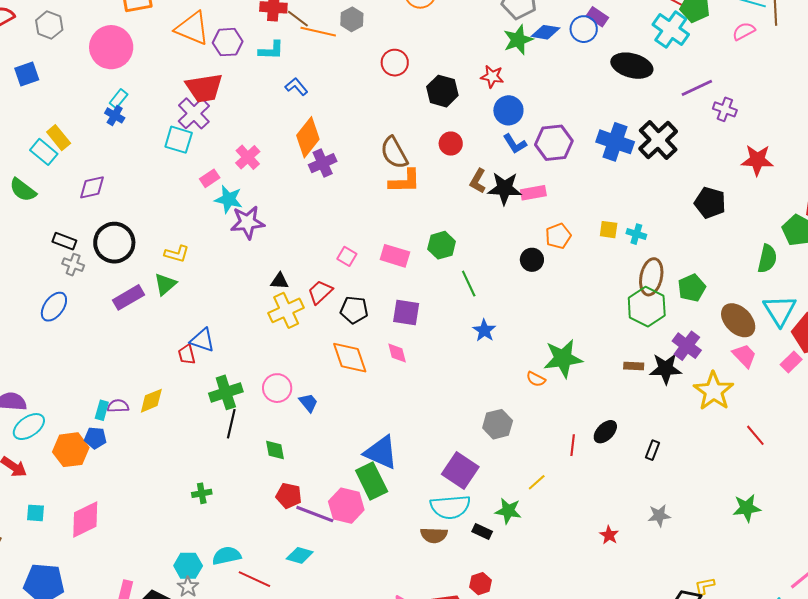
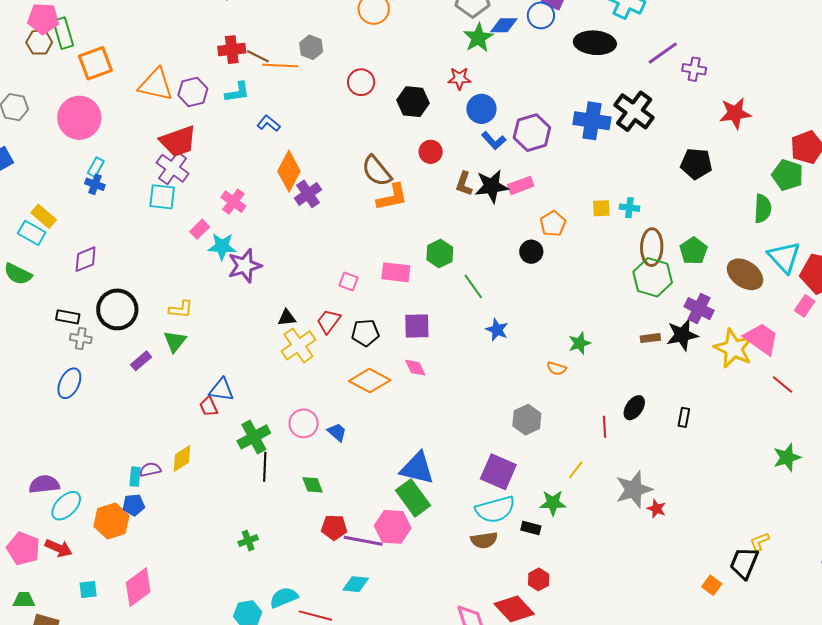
purple rectangle: (129, 297) -> (141, 361), size x0.7
pink trapezoid: (744, 356) -> (761, 339), moved, size x1.4
orange diamond: (350, 358) -> (370, 381), turned -33
green star: (563, 358) -> (579, 343), size x0.6
gray star: (659, 516) -> (634, 489), moved, size x1.6

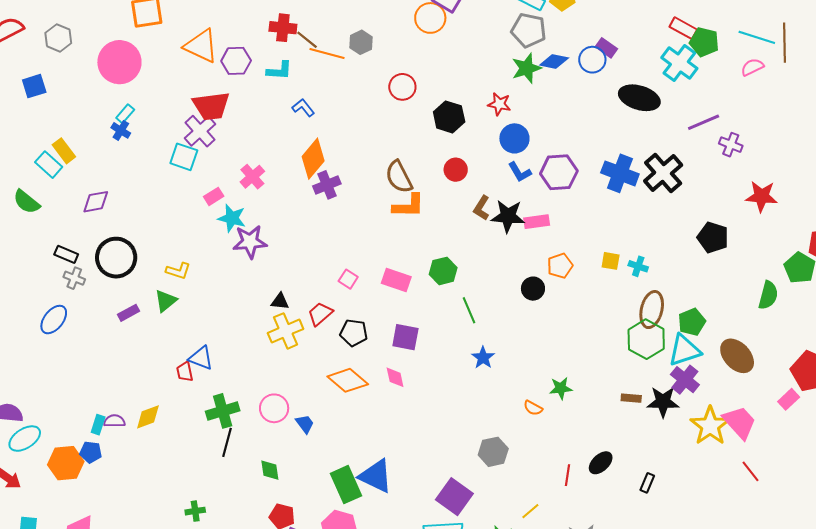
cyan triangle: (784, 257) -> (684, 350), moved, turned 42
green rectangle: (413, 498) -> (346, 485), moved

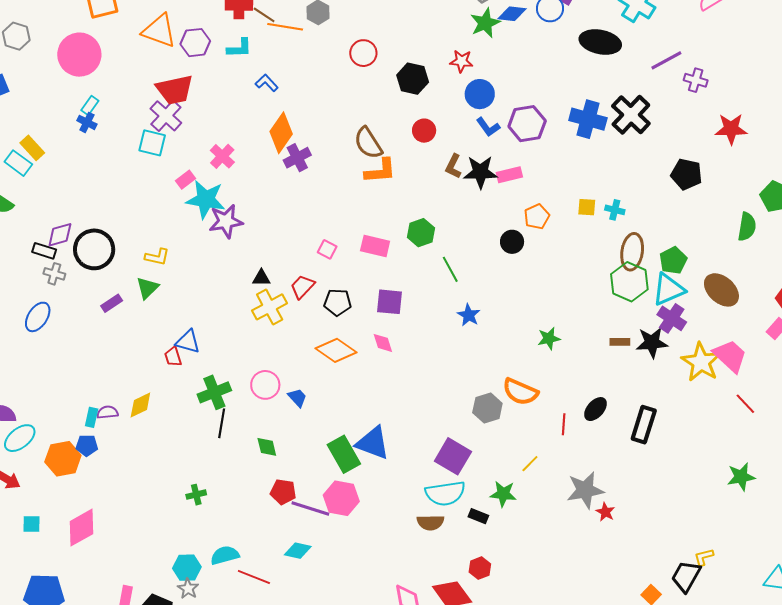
purple diamond: (96, 202) -> (60, 235), moved
cyan star: (232, 218) -> (206, 199), size x1.4
orange semicircle: (533, 408) -> (520, 392), moved, size x1.8
black rectangle: (647, 483) -> (644, 425), size x1.8

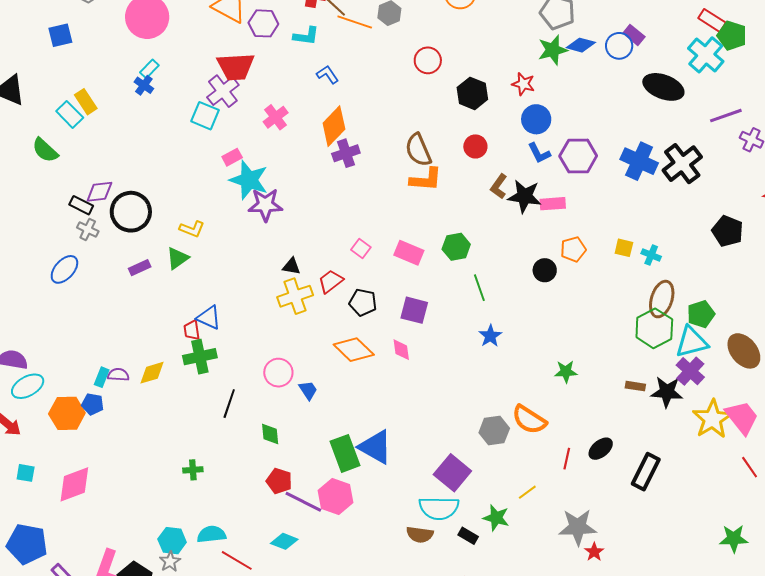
pink cross: (222, 156) -> (276, 117), moved
green cross: (214, 392) -> (200, 357), moved

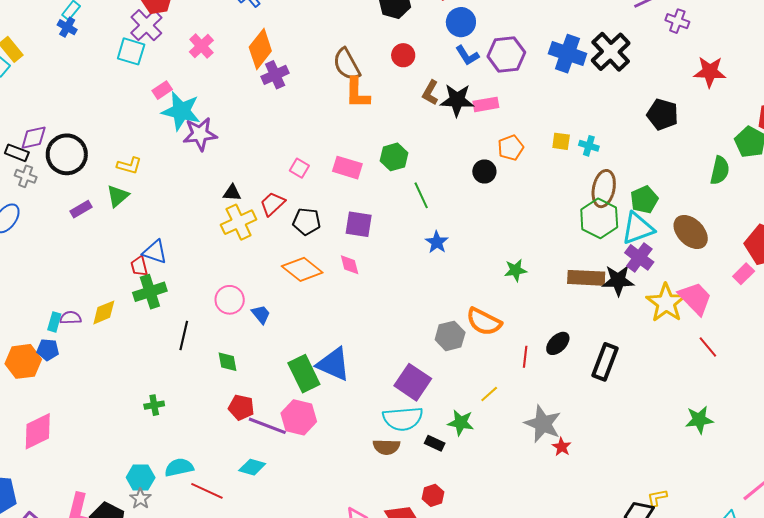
orange L-shape: (426, 179) -> (357, 93), turned 92
brown rectangle: (635, 386) -> (586, 278), size x1.8
gray star: (578, 527) -> (543, 424), turned 30

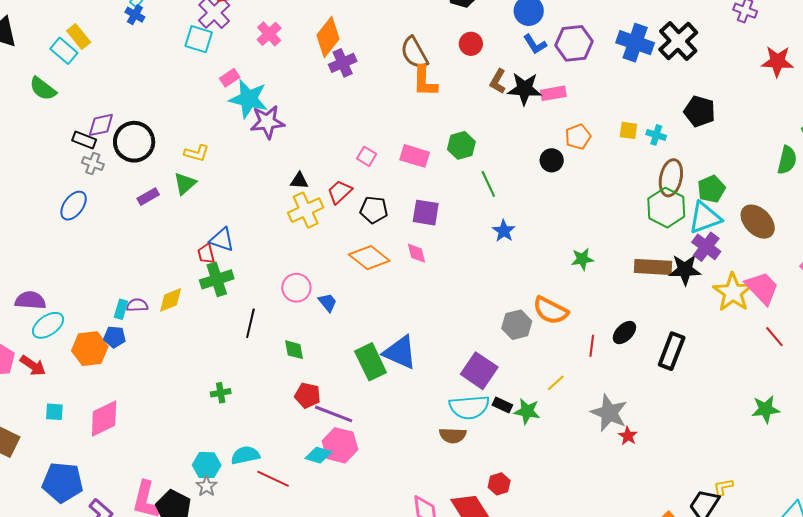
black pentagon: (663, 114) -> (700, 111), moved
pink hexagon: (299, 417) -> (340, 445), moved
black rectangle: (435, 443) -> (502, 405), moved

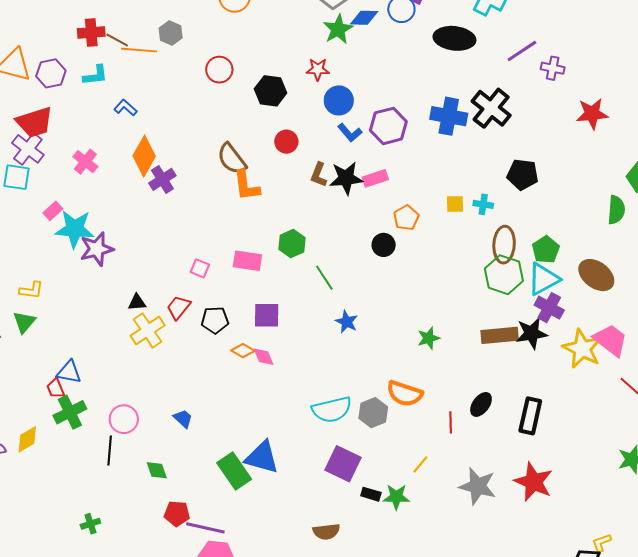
orange diamond: (369, 258) -> (243, 351), moved, size x0.6
pink circle: (296, 288) -> (124, 419), moved
cyan semicircle: (469, 407) -> (332, 410), moved
red star: (628, 436) -> (534, 482), moved, size x2.0

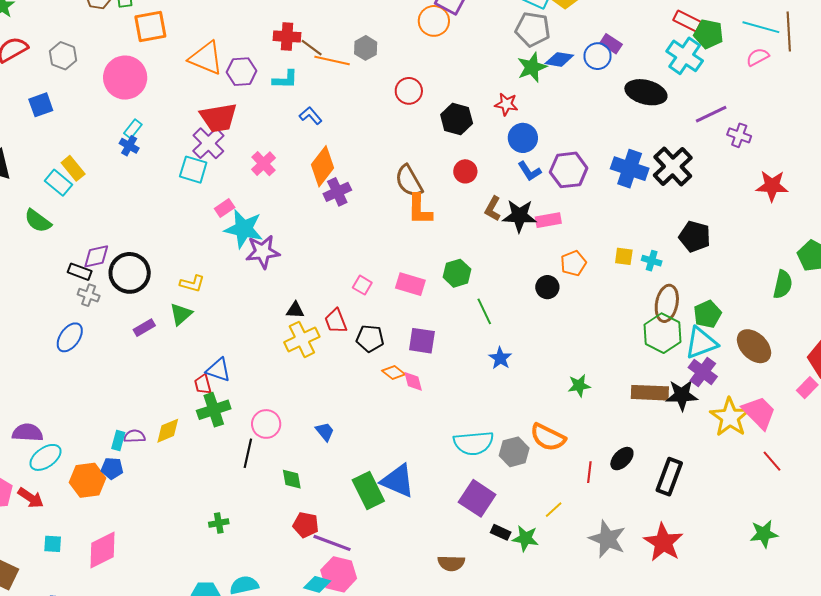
red trapezoid: (179, 307) -> (336, 321), turned -68

